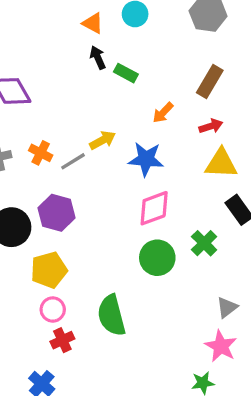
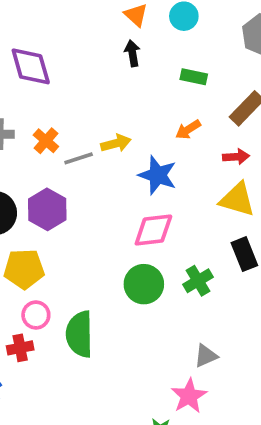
green rectangle: (126, 73) -> (194, 77), moved, turned -30
pink circle: (53, 310) -> (36, 315), moved

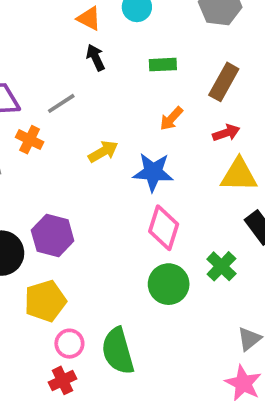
orange cross: (46, 141) -> (30, 140), moved
gray line: (79, 158) -> (61, 103), moved
pink diamond: (153, 230) -> (164, 228), turned -51

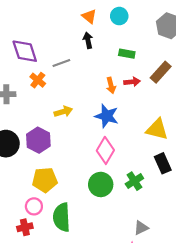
orange arrow: (171, 119) -> (111, 85), moved, turned -70
red arrow: (226, 133) -> (132, 82), moved
yellow arrow: (103, 152) -> (63, 112), moved
yellow pentagon: (45, 301) -> (45, 180), moved

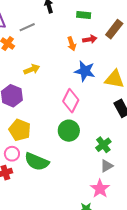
blue star: (107, 116) -> (85, 71), moved
yellow pentagon: (45, 180) -> (20, 130), turned 30
green cross: (134, 181) -> (103, 145), moved
green semicircle: (62, 217) -> (37, 162), turned -60

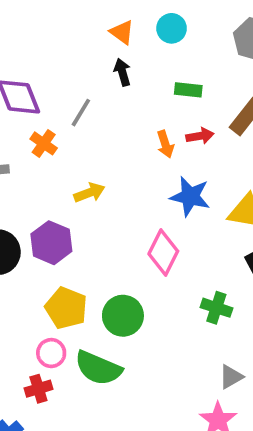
gray line: (27, 27) -> (81, 113), turned -35
green circle: (69, 131) -> (123, 316), moved
green cross: (103, 145) -> (216, 308), moved, turned -35

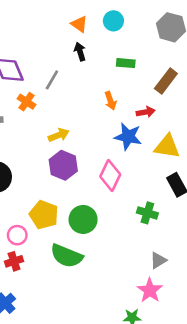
red arrow: (200, 136) -> (146, 112), moved
purple hexagon: (51, 243) -> (63, 165), moved
pink circle: (51, 353) -> (17, 235), moved
red cross: (38, 389) -> (14, 261), moved

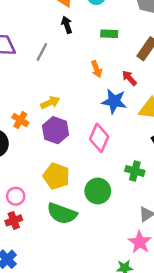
orange cross: (27, 102) -> (20, 120), moved
red arrow: (146, 112) -> (129, 78), turned -119
yellow pentagon: (44, 215) -> (56, 176), moved
green circle: (83, 219) -> (98, 191), moved

